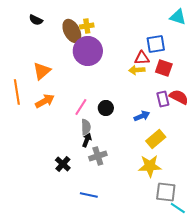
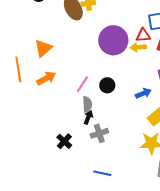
purple circle: (88, 51) -> (113, 40), moved
blue line: (89, 195) -> (102, 173), moved

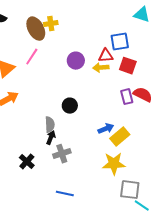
purple circle: (113, 40) -> (76, 61), size x0.6
pink line: (82, 84) -> (32, 57), moved
blue arrow: (143, 93) -> (106, 129), moved

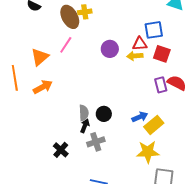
black circle: (70, 106) -> (104, 114), moved

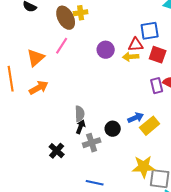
black circle: (104, 114) -> (113, 129), moved
yellow star: (148, 152) -> (144, 167), moved

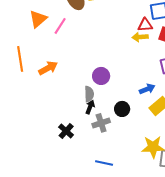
pink line: (62, 46) -> (60, 26), moved
purple circle: (106, 50) -> (101, 76), moved
orange triangle: (36, 58) -> (38, 19), moved
blue arrow: (136, 118) -> (147, 89), moved

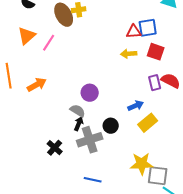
red triangle: (145, 25) -> (134, 32), moved
gray semicircle: (89, 94) -> (78, 111), turned -56
gray cross: (101, 123) -> (90, 140), size x1.4

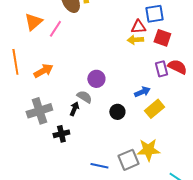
red triangle: (134, 32) -> (138, 27), moved
black arrow: (79, 124) -> (74, 109), moved
gray cross: (90, 140) -> (39, 111), moved
black cross: (55, 148) -> (61, 134), turned 35
gray square: (158, 176) -> (128, 160), moved, turned -30

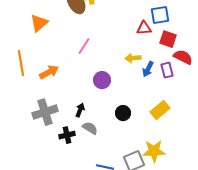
pink line: (55, 29) -> (84, 46), moved
yellow arrow: (135, 40) -> (133, 58), moved
red semicircle: (177, 67) -> (183, 57), moved
blue arrow: (142, 92) -> (148, 69), moved, turned 140
gray semicircle: (84, 97) -> (90, 128), moved

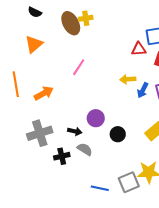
purple circle: (102, 80) -> (96, 118), moved
black arrow: (80, 110) -> (75, 131), turned 80

